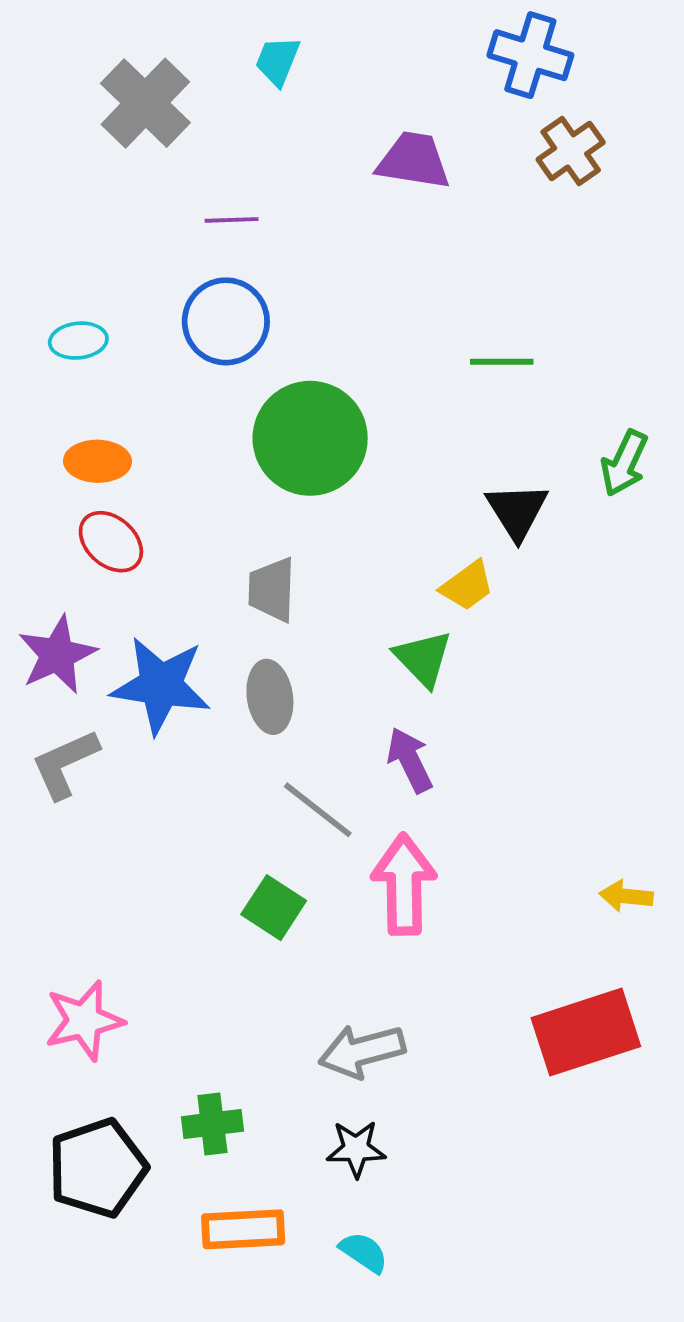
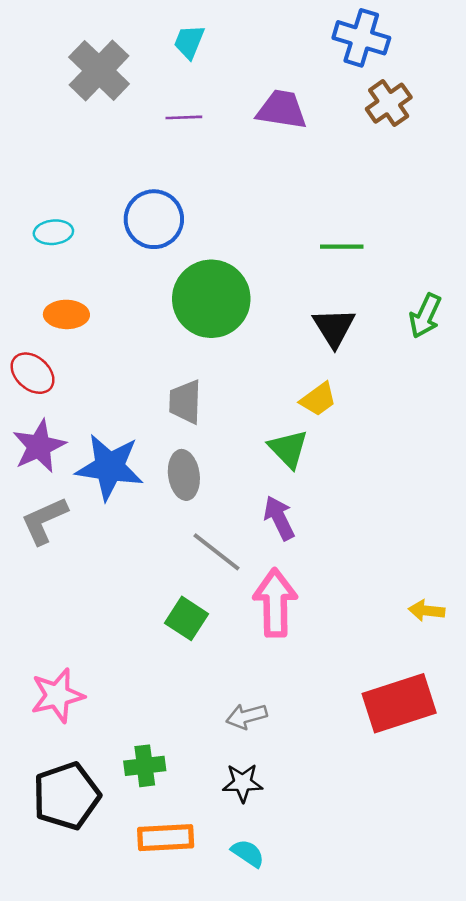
purple line: (232, 220) -> (184, 117), moved
black triangle: (517, 511) -> (334, 327), moved
red ellipse: (111, 542) -> (33, 373), moved
gray arrow: (362, 1051) -> (247, 716), size x0.7

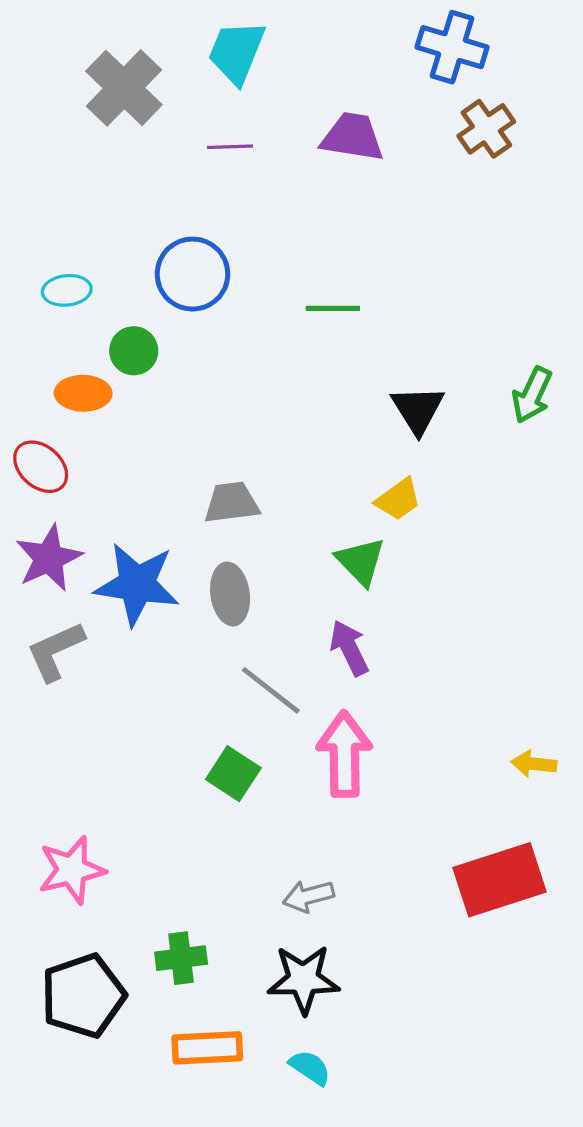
cyan trapezoid: (189, 42) -> (237, 52), size x1.5
green line: (342, 247) -> (333, 308), moved
green circle: (211, 299) -> (134, 351), moved, size x0.5
gray trapezoid: (185, 402) -> (232, 503), turned 81
black star: (243, 783) -> (303, 979), size x1.4

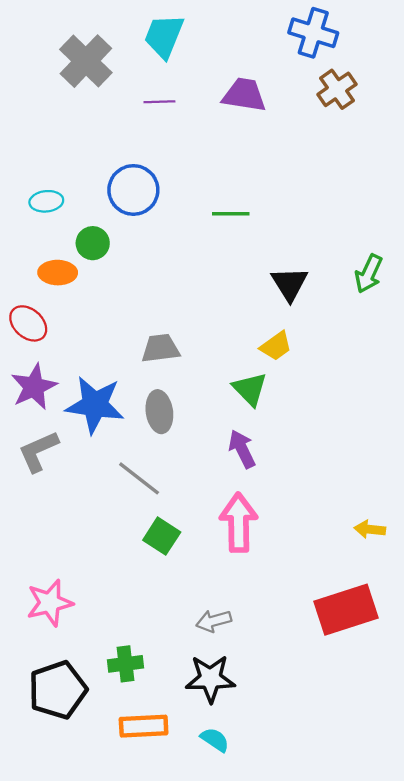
gray line: (271, 690) -> (139, 478), moved

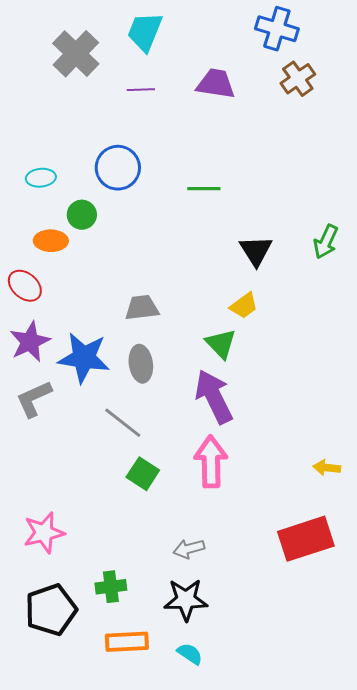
purple arrow: (242, 449) -> (214, 397), size x1.6

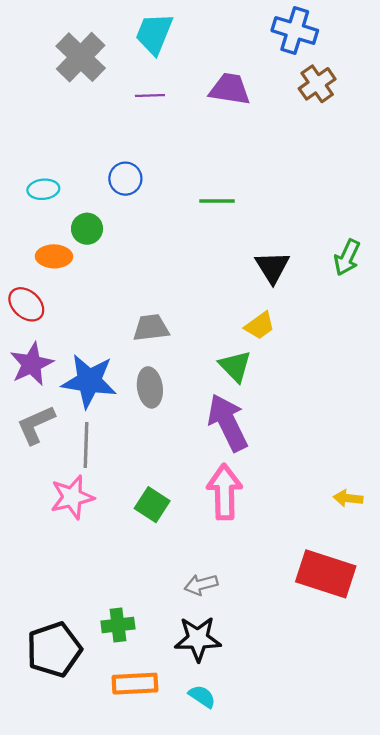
blue circle: (118, 168) -> (125, 179), size x0.7
gray line: (123, 423) -> (86, 445), moved, turned 54
pink star: (44, 533) -> (72, 497), moved
red rectangle: (306, 539) -> (326, 574), turned 36

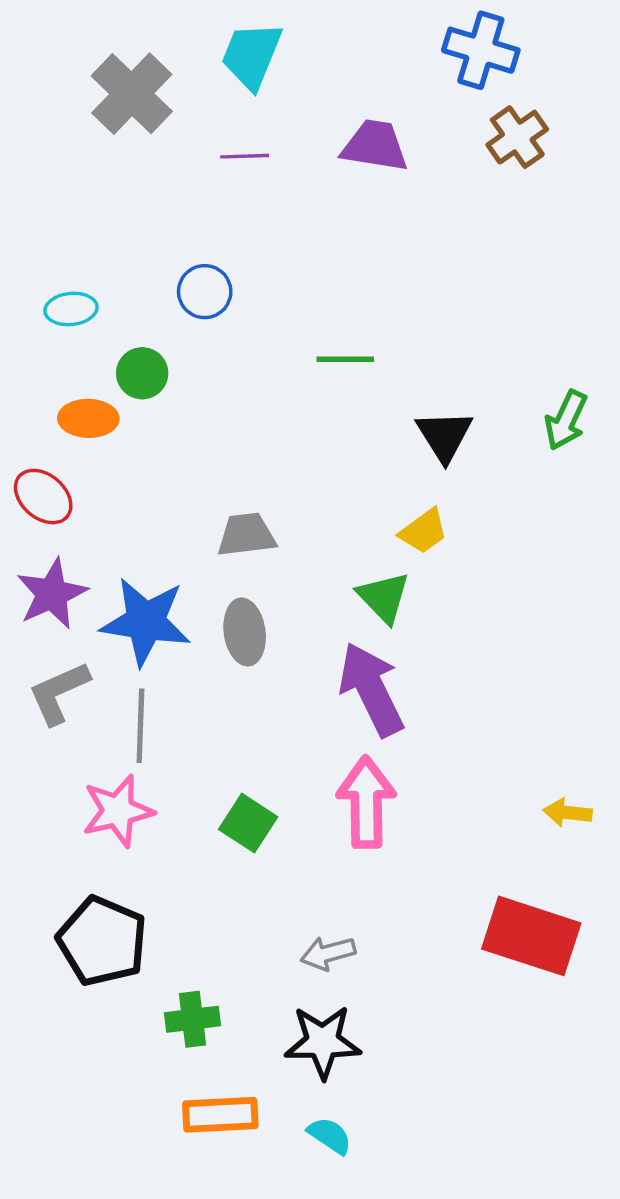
green line: (217, 201) -> (345, 359), moved
black pentagon: (54, 650) -> (102, 941), moved, turned -30

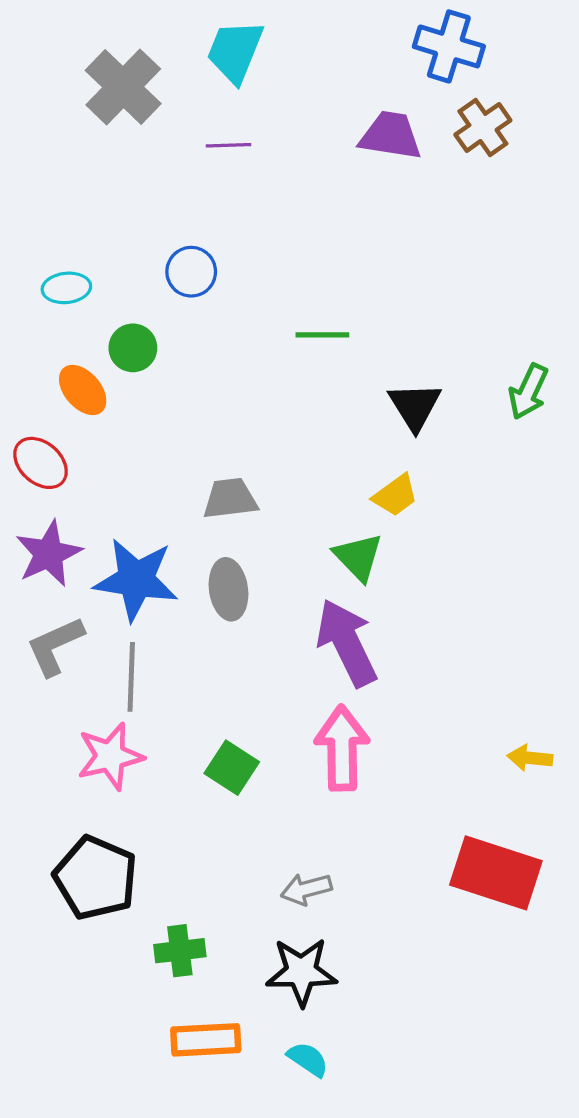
purple trapezoid: (375, 146) -> (391, 136), moved
orange ellipse: (88, 418) -> (83, 390), turned 48

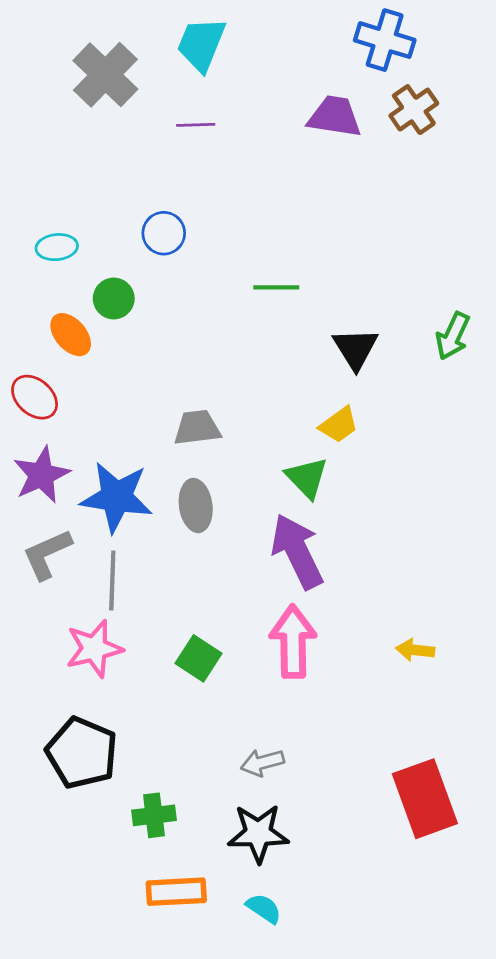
yellow arrow: (530, 758) -> (415, 650), moved
red rectangle: (496, 873) -> (425, 799), moved, turned 52

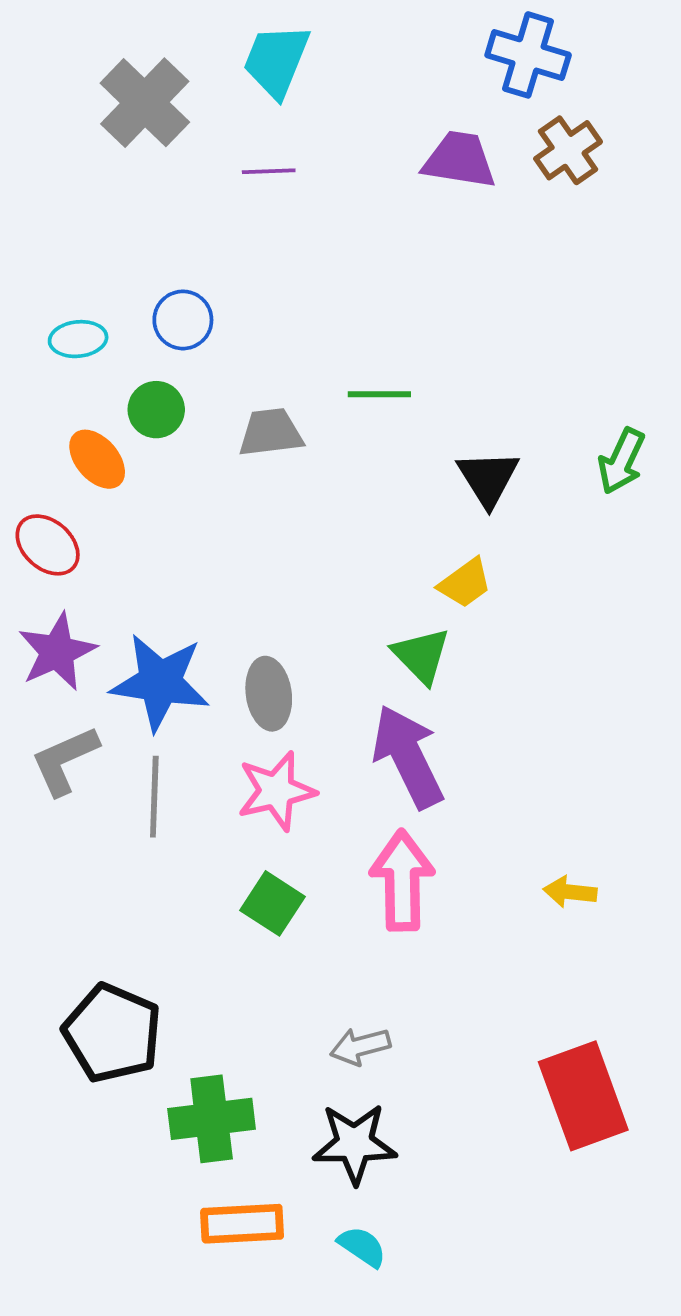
blue circle: (164, 233) -> (183, 320), moved
gray trapezoid: (197, 428) -> (271, 432), moved
pink star: (94, 649) -> (276, 791), moved
green cross: (154, 815) -> (212, 1119), size x1.4

